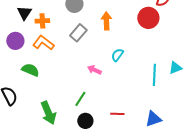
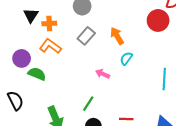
orange arrow: (106, 21) -> (117, 36), moved, turned -30
purple circle: (15, 41) -> (22, 58), moved

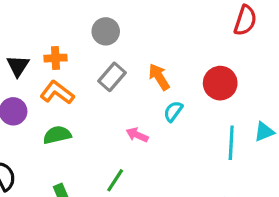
black triangle: (31, 15) -> (18, 66), moved
red circle: (158, 20) -> (220, 83), moved
green semicircle: (37, 74) -> (57, 135), moved, turned -36

